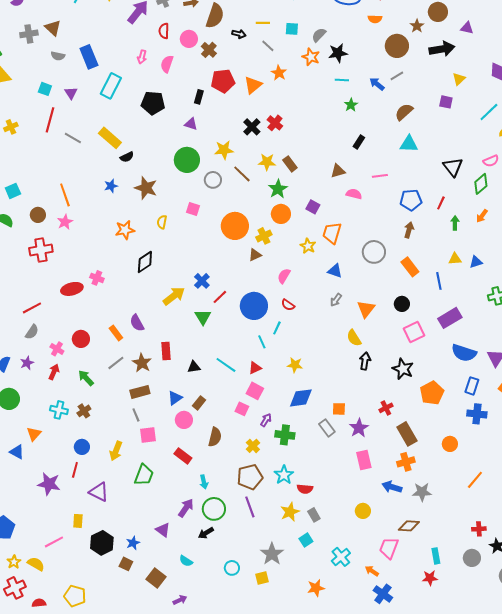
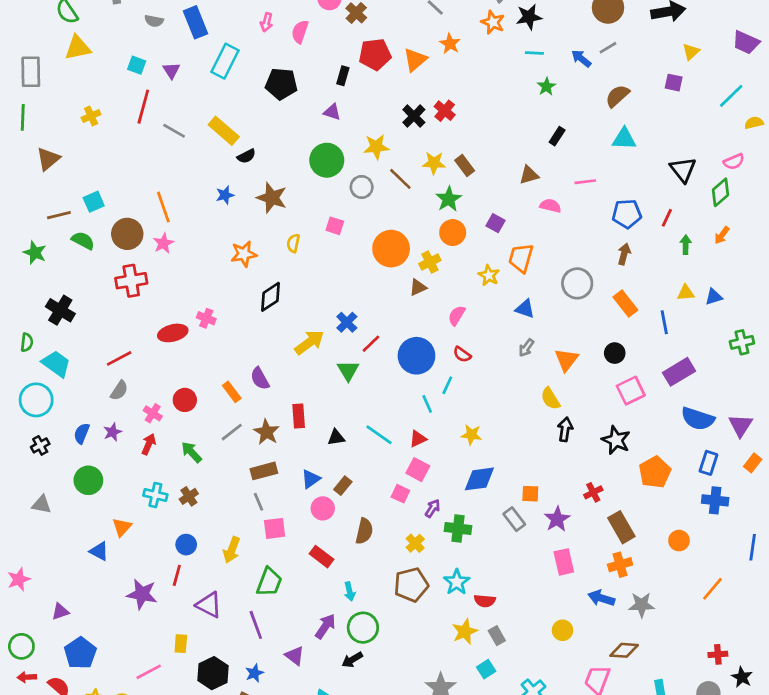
brown circle: (38, 215) -> (127, 234), size x1.5
purple line: (250, 507) -> (256, 625), moved

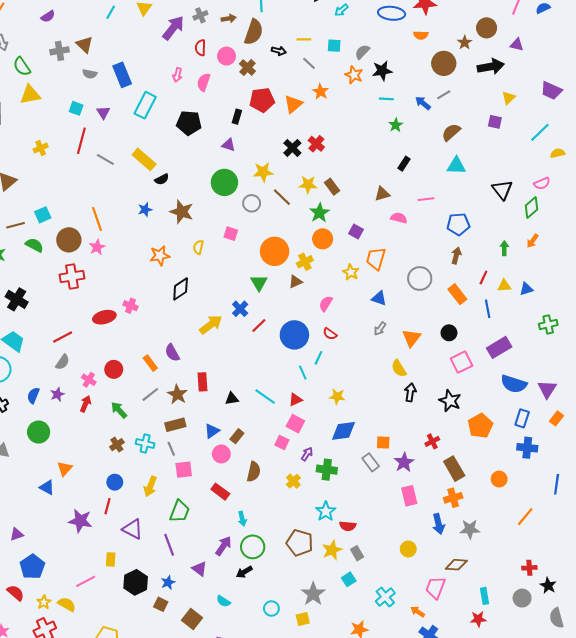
red line: (667, 218) -> (483, 277), moved
green triangle: (348, 370) -> (259, 283), moved
cyan cross: (155, 495) -> (145, 444), moved
brown pentagon: (411, 585) -> (300, 543), moved, turned 30
blue arrow: (601, 598) -> (439, 524), turned -120

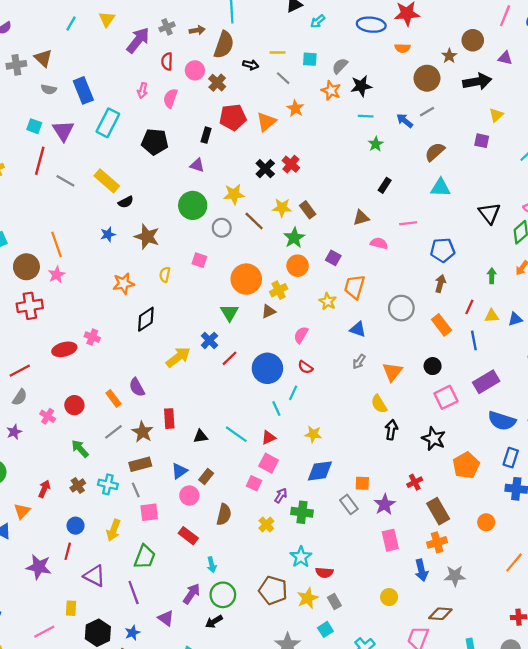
purple triangle: (103, 112) -> (63, 131), size x1.5
red arrow: (86, 404) -> (44, 489), moved

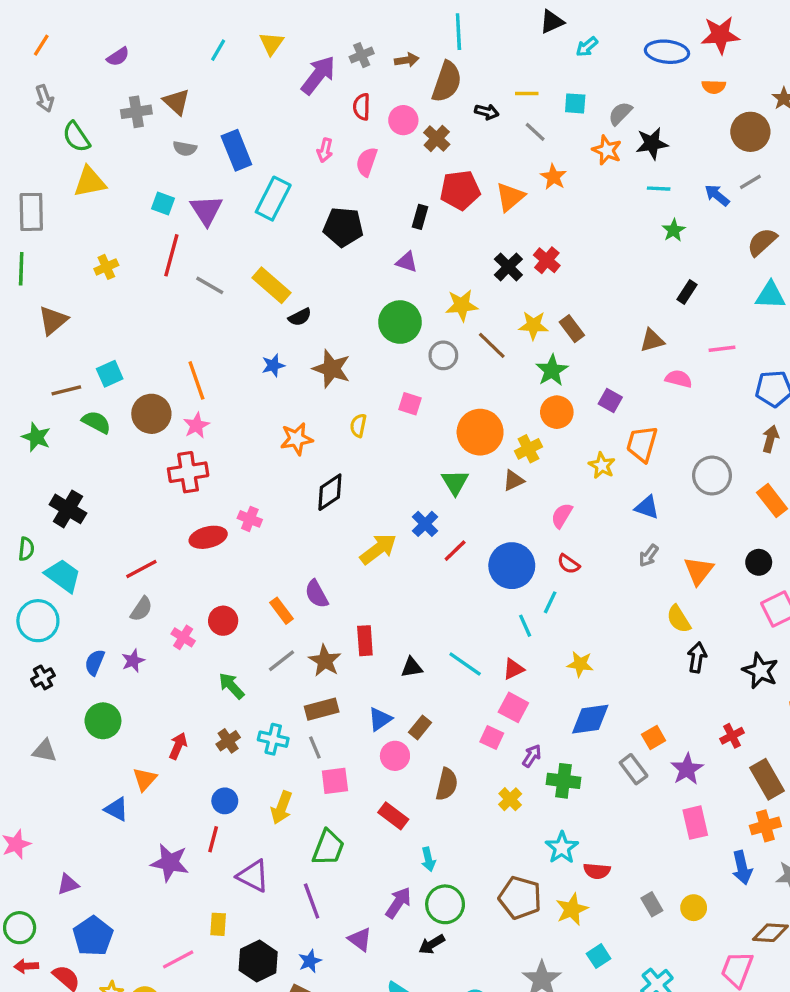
red cross: (30, 306) -> (188, 472), moved
orange square: (362, 483) -> (654, 737), turned -32
gray rectangle: (334, 602) -> (652, 904), moved

